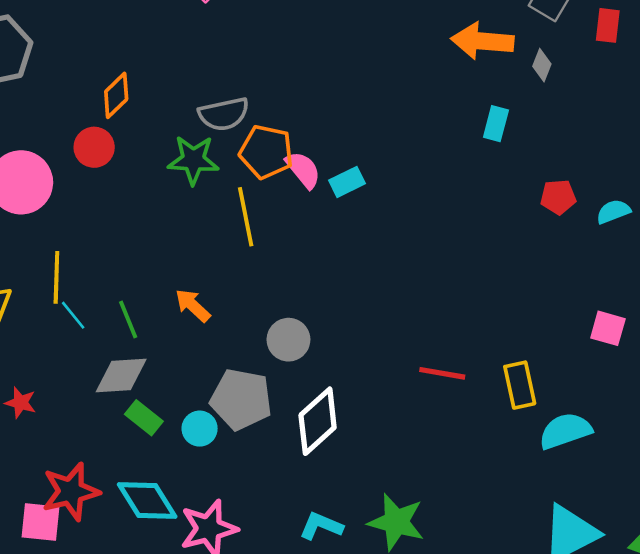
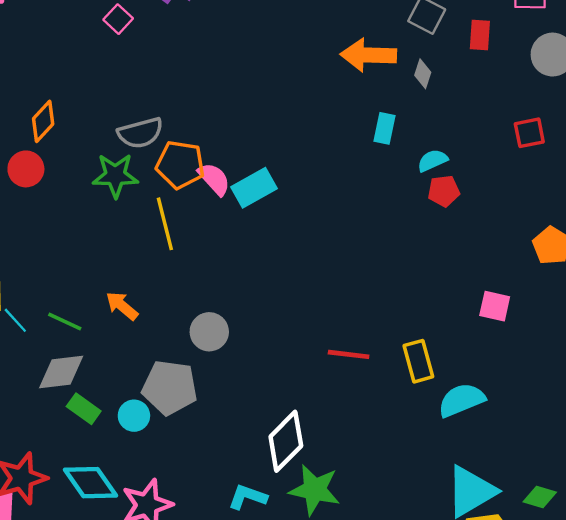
cyan rectangle: (347, 182) -> (254, 188), size x1.4
cyan semicircle: (613, 212) -> (433, 160), moved
green line: (128, 320) -> (65, 321), turned -40
white diamond: (318, 421) -> (286, 441), moved

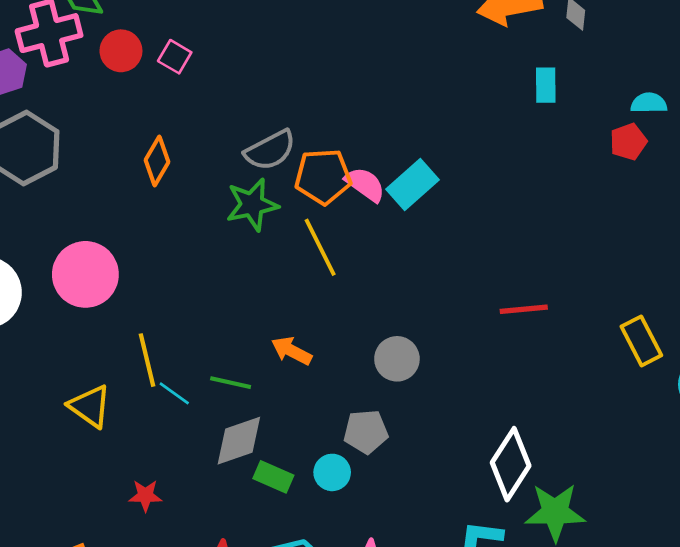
pink square: (118, 19) -> (175, 57), moved
cyan semicircle: (433, 160) -> (649, 103), moved, turned 36
red circle: (26, 169) -> (121, 51), moved
red line: (349, 354) -> (524, 309), moved
gray pentagon: (170, 387) -> (366, 432), size x0.7

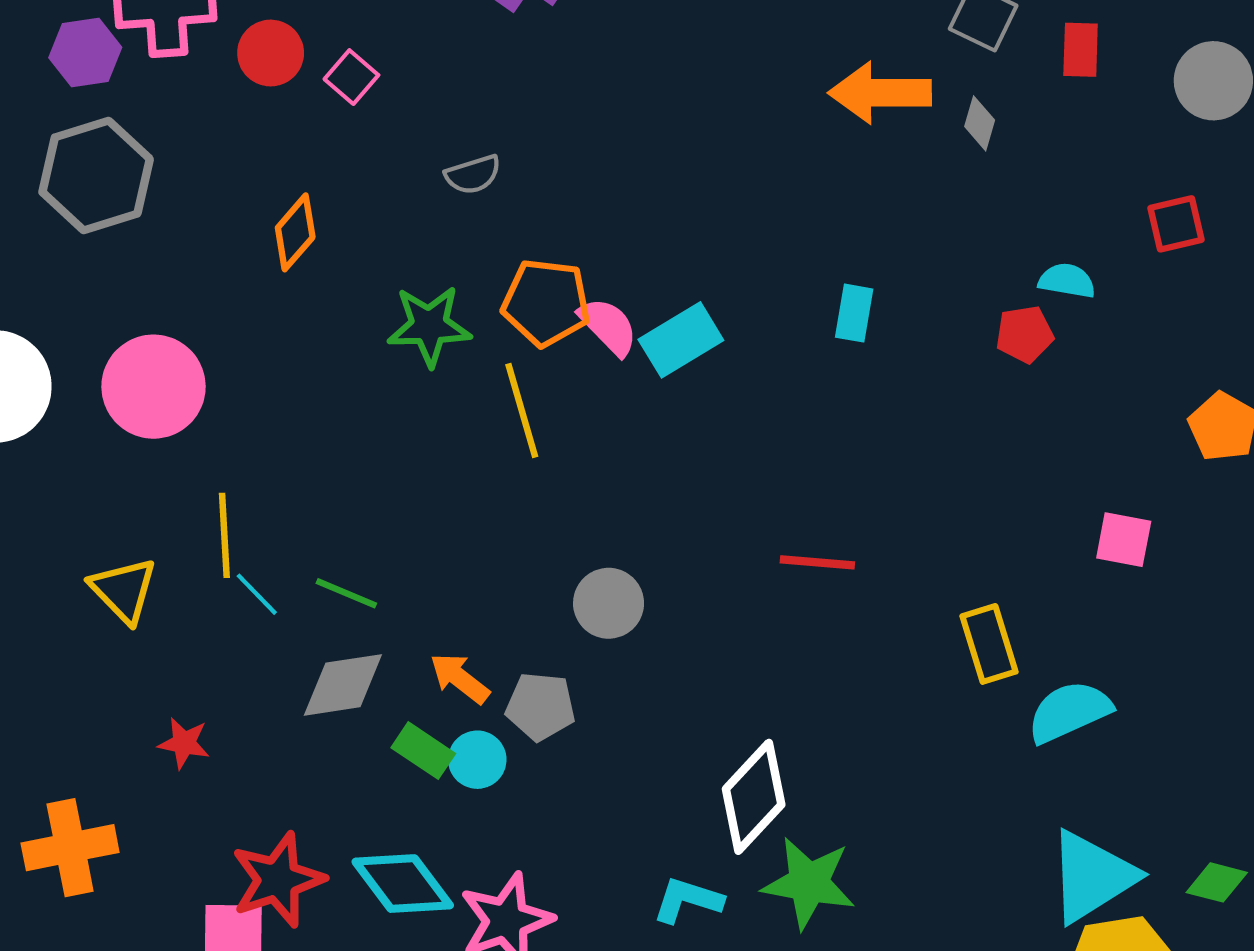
cyan rectangle: (546, 85) -> (854, 313), moved
gray semicircle: (270, 150) -> (473, 175), moved, size x0.7
orange arrow: (292, 351) -> (460, 678), moved
green rectangle: (273, 477) -> (423, 751), moved

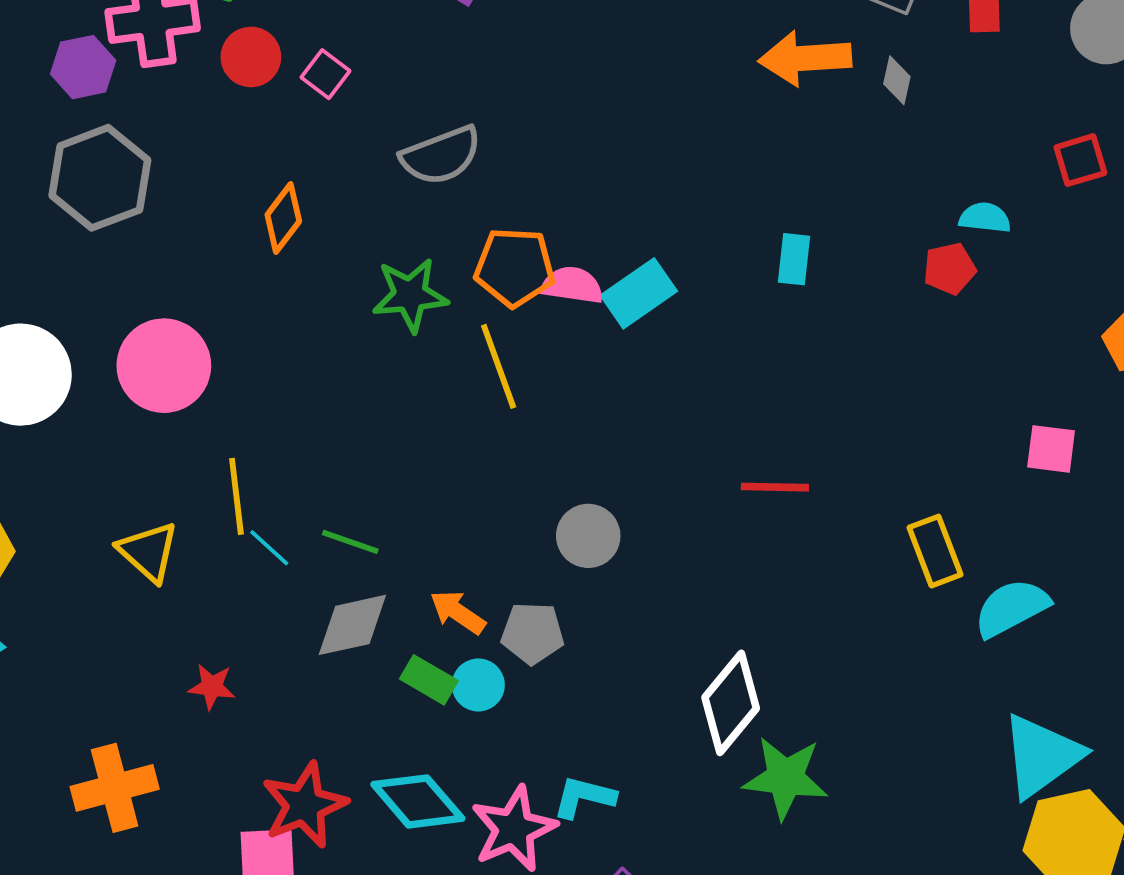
gray semicircle: (473, 175) -> (441, 155), size x1.6
pink semicircle: (608, 326) -> (572, 285), turned -34
cyan L-shape: (688, 900) -> (584, 797), moved

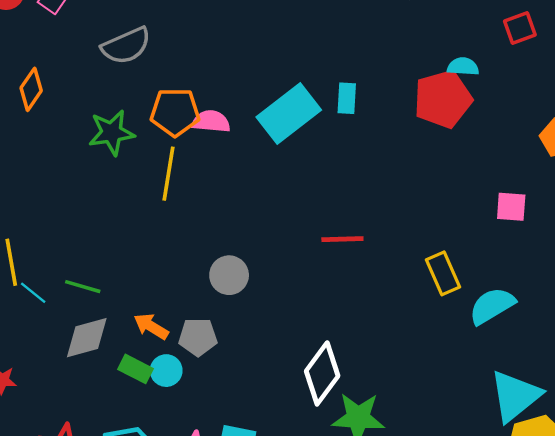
red pentagon: (950, 269) -> (443, 99), size x1.8
cyan rectangle: (639, 293) -> (289, 114), moved, size x1.4
yellow line: (499, 366) -> (168, 174), turned 32

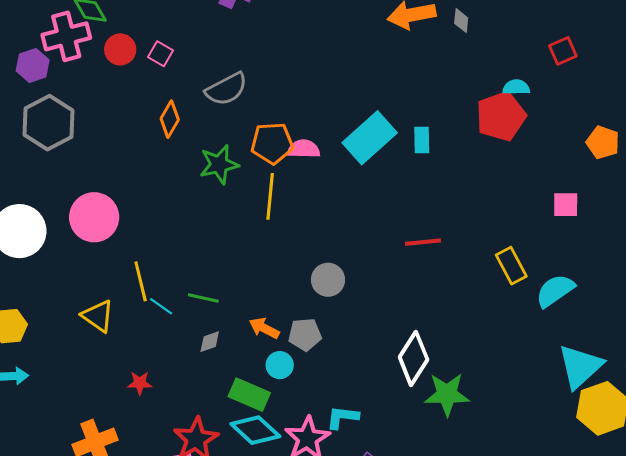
orange diamond: (31, 89) -> (170, 119), moved
cyan rectangle: (347, 98) -> (422, 140), moved
gray diamond: (87, 338) -> (210, 342), size x0.6
green rectangle: (136, 369) -> (249, 395), moved, size x1.4

